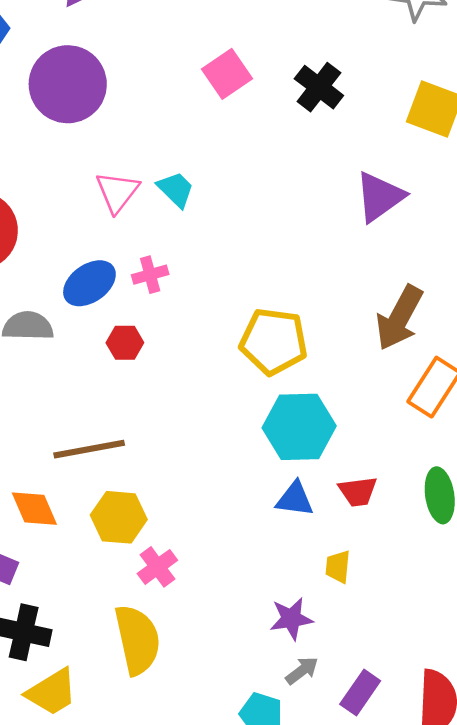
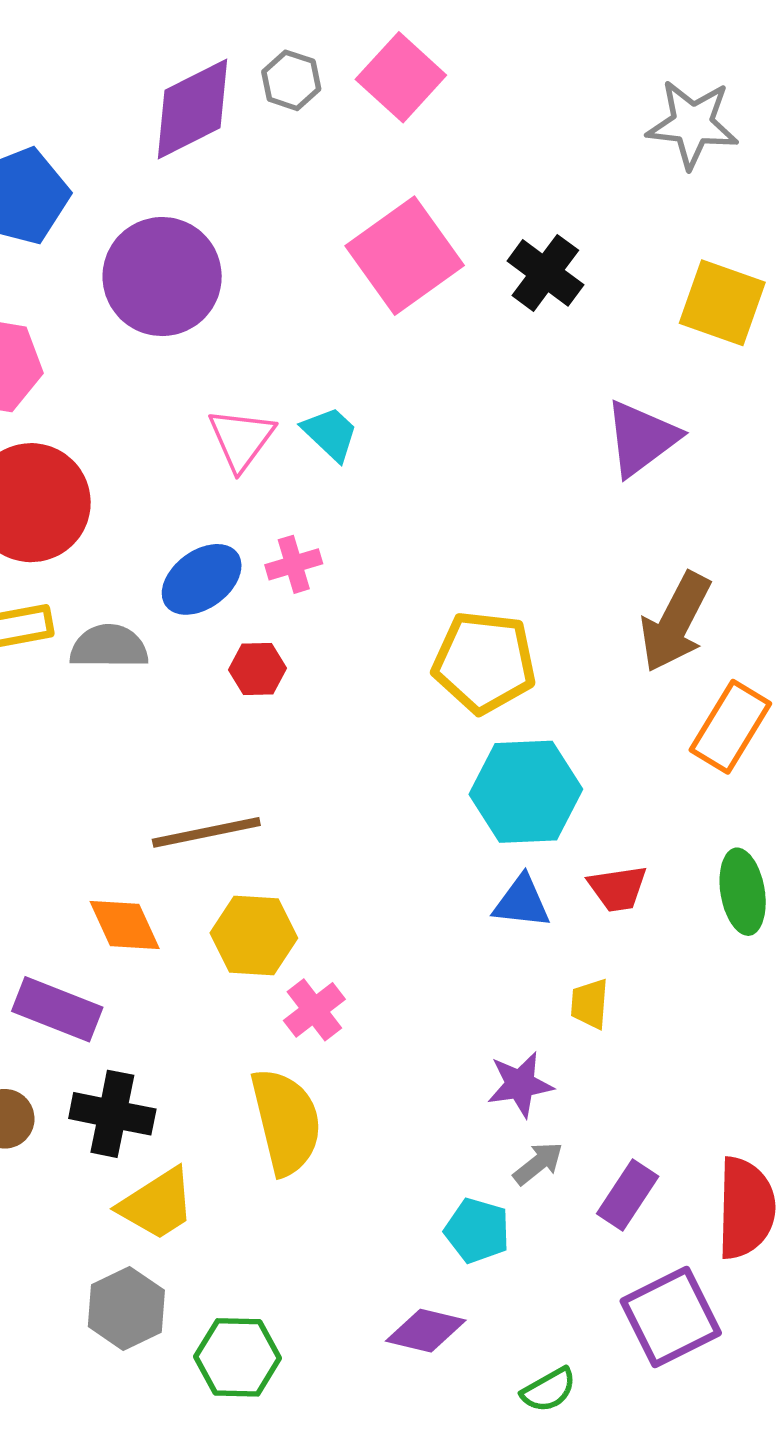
pink square: (227, 74) -> (405, 256), size x1.5

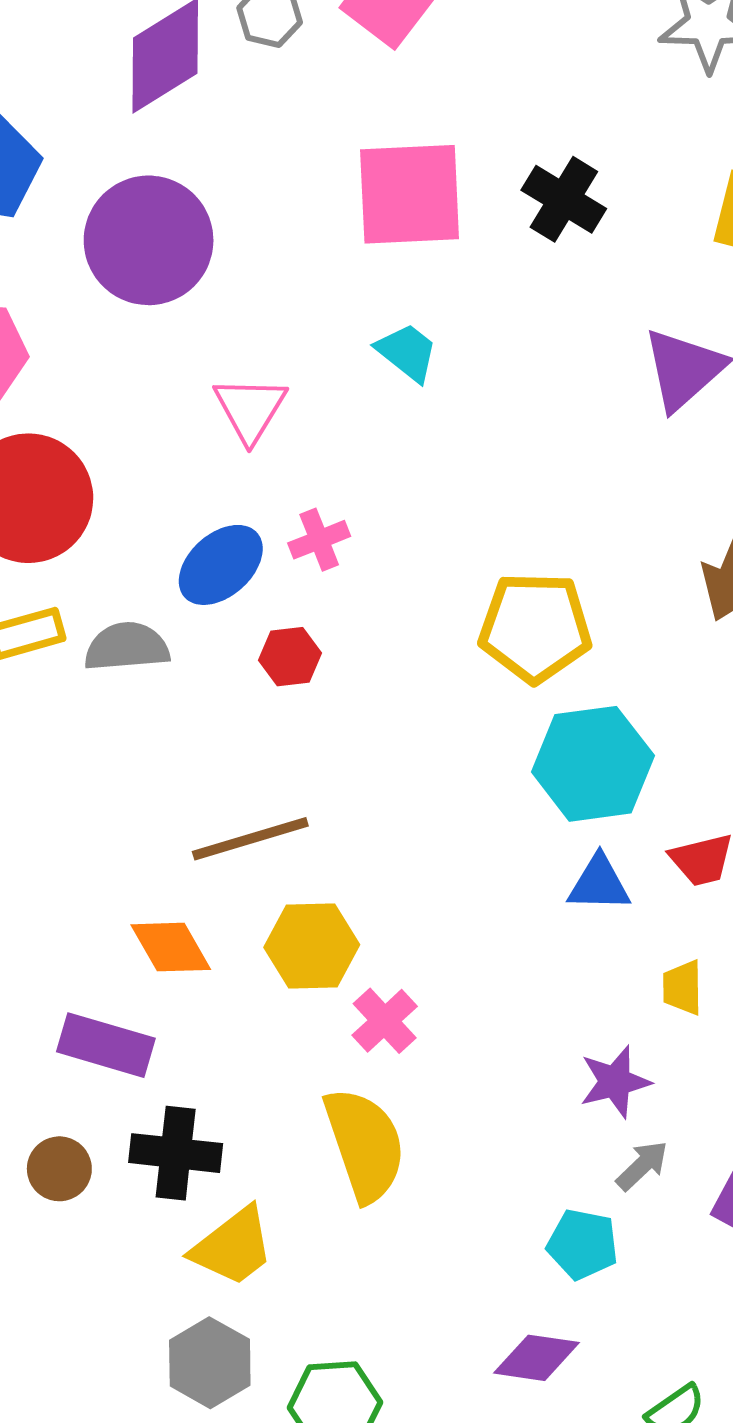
pink square: (405, 256) -> (410, 194), turned 38
cyan trapezoid: (330, 434) -> (407, 352), moved

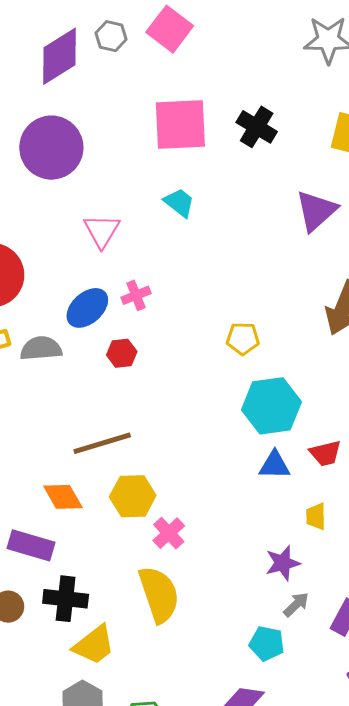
yellow pentagon: (535, 627) -> (243, 339), size x0.6

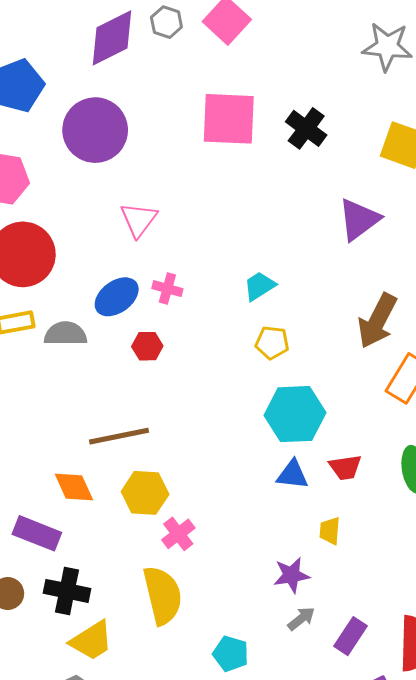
cyan trapezoid: (179, 203) -> (259, 286), moved, turned -76
pink cross: (136, 295) -> (167, 289), turned 32
cyan pentagon: (267, 643) -> (231, 654), moved

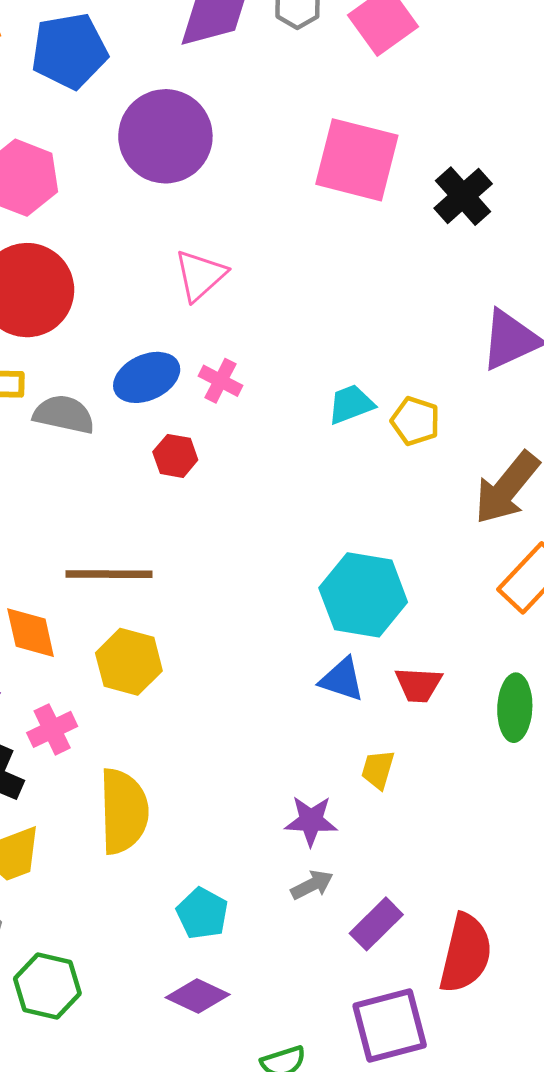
yellow pentagon: (272, 343) -> (415, 421), moved
pink cross: (178, 534) -> (52, 729), moved

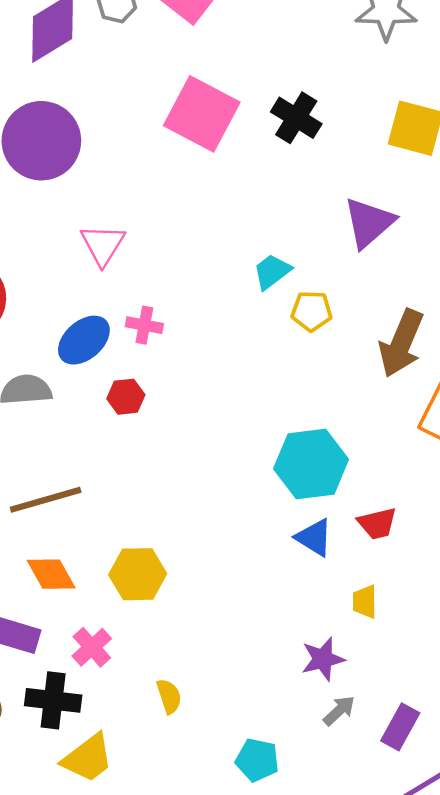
pink square: (357, 160) -> (202, 114), turned 30
cyan trapezoid: (351, 404) -> (272, 272), moved
brown line: (109, 574) -> (46, 500), moved
blue triangle: (342, 680) -> (314, 537), turned 30
yellow semicircle: (123, 811) -> (169, 696), size x0.5

